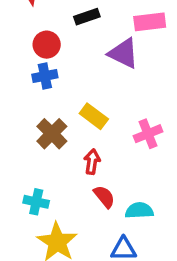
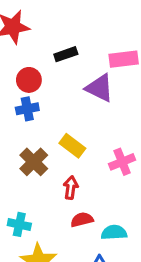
red semicircle: (104, 197) -> (82, 220), turned -65

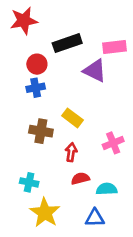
black rectangle: (66, 54) -> (67, 43), size x1.5
brown cross: (34, 162) -> (41, 131), turned -35
pink cross: (122, 162) -> (113, 143), moved

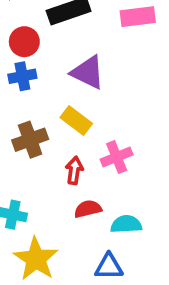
purple triangle: (95, 71) -> (88, 72), moved
brown cross: (41, 131) -> (30, 140), turned -30
pink cross: (113, 143) -> (117, 157), moved

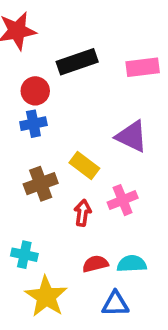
purple triangle: (88, 72) -> (132, 136), moved
red semicircle: (88, 209) -> (95, 264), moved

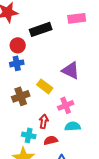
pink rectangle: (143, 67) -> (77, 18), moved
red arrow: (83, 213) -> (44, 121), moved
cyan cross: (24, 255) -> (29, 135), moved
cyan semicircle: (132, 264) -> (73, 126), moved

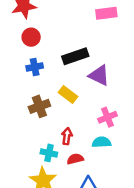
black rectangle: (41, 29) -> (75, 56), moved
red circle: (18, 45) -> (31, 37), moved
pink cross: (66, 105) -> (107, 117), moved

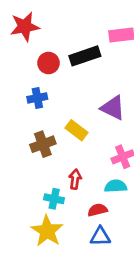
red circle: (31, 37) -> (48, 63), moved
black rectangle: (75, 56) -> (85, 56), moved
red semicircle: (75, 159) -> (97, 210), moved

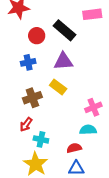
black rectangle: (85, 56) -> (64, 30), turned 60
purple triangle: (113, 108) -> (63, 61), moved, turned -30
red arrow: (75, 179) -> (26, 124), moved, turned -152

